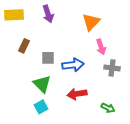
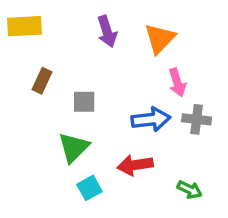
purple arrow: (48, 14) -> (107, 32), moved
blue arrow: (73, 65) -> (151, 119), moved
green triangle: (42, 84) -> (74, 147), turned 30
cyan square: (41, 107) -> (89, 188), moved

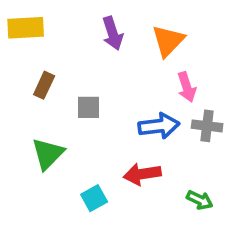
green triangle: (74, 147) -> (48, 154), moved

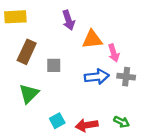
orange triangle: (168, 41) -> (92, 39), moved, turned 40
brown rectangle: (44, 85) -> (27, 52), size x1.5
red arrow: (142, 174) -> (87, 125), moved

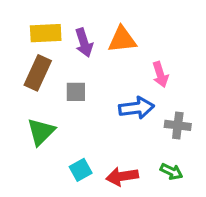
yellow rectangle: (15, 17) -> (46, 33), moved
purple arrow: (68, 20) -> (84, 43), moved
orange triangle: (92, 39) -> (122, 39), moved
gray cross: (126, 77) -> (178, 125), moved

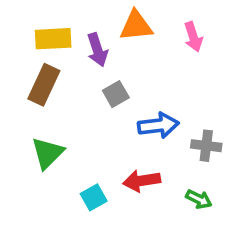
orange triangle: (122, 39) -> (136, 26), moved
pink arrow: (160, 74) -> (193, 37), moved
gray square: (76, 92) -> (116, 94), moved, turned -30
red arrow: (122, 176) -> (142, 181), moved

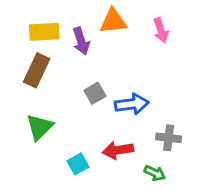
gray square: (116, 94) -> (95, 93), moved
gray cross: (206, 146) -> (169, 138), moved
green arrow: (199, 199) -> (155, 173), moved

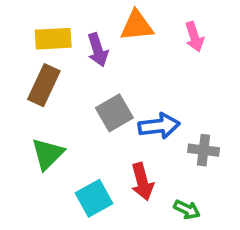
gray square: (95, 93) -> (114, 113), size x1.4
gray cross: (169, 138) -> (204, 150), moved
red arrow: (118, 150) -> (142, 182), turned -96
cyan square: (78, 164) -> (94, 198), size x1.4

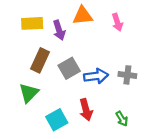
brown rectangle: (44, 85) -> (40, 60), moved
gray cross: (204, 150) -> (127, 75), moved
green arrow: (187, 209) -> (122, 119), moved, turned 32

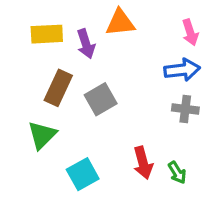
pink arrow: (117, 22) -> (190, 32), moved
blue arrow: (96, 76) -> (182, 70), moved
red arrow: (86, 110) -> (143, 163), moved

